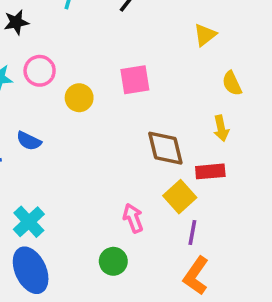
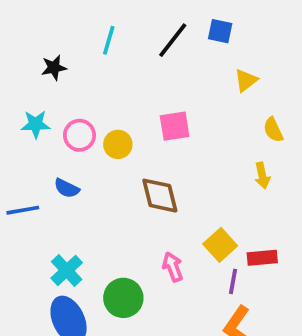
pink circle: (40, 71) -> (79, 135), moved
brown diamond: (165, 148) -> (160, 196), moved
red rectangle: (210, 171) -> (262, 258), moved
green circle: (113, 261) -> (123, 298), moved, size x1.4

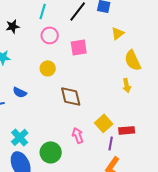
pink square: (175, 126) -> (79, 47), moved
yellow semicircle: (273, 130) -> (133, 60), size x1.5
pink circle: (79, 135) -> (50, 35), moved

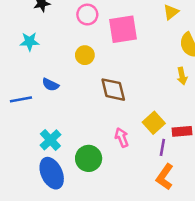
pink square: (79, 47) -> (123, 29), size x1.4

